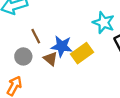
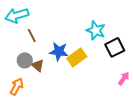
brown line: (36, 36) -> (32, 35), moved
brown triangle: (50, 59) -> (38, 65), moved

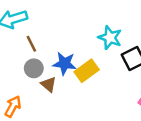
gray circle: (25, 60) -> (34, 68), moved
brown triangle: (38, 65) -> (49, 84), moved

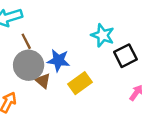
gray circle: (34, 68) -> (29, 65), size x1.6
yellow rectangle: (87, 71) -> (80, 83), moved

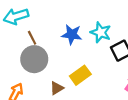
blue star: (58, 60) -> (72, 35), moved
brown triangle: (43, 81) -> (57, 88), moved, turned 48

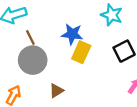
cyan star: (101, 32) -> (112, 15), moved
yellow rectangle: (80, 75) -> (81, 52), moved, turned -30

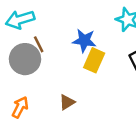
gray circle: (33, 60) -> (25, 59), moved

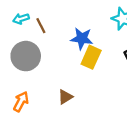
cyan arrow: (20, 20) -> (21, 19), size x0.6
brown line: (39, 44) -> (41, 26), moved

